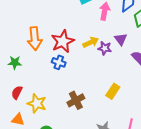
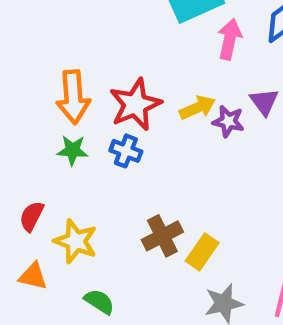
green star: (15, 63) -> (73, 150), moved
yellow rectangle: (113, 91) -> (202, 252), moved

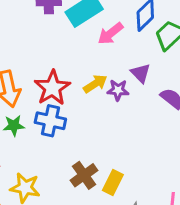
pink arrow: (230, 39) -> (110, 34), turned -132
blue cross: (126, 151) -> (50, 121), size x1.4

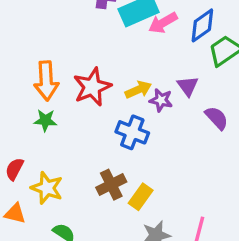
pink arrow: (110, 34) -> (163, 23), moved
blue cross: (50, 121) -> (132, 132), moved

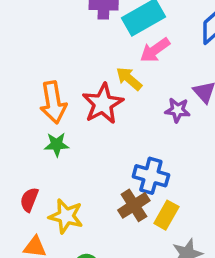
pink arrow: (163, 23) -> (155, 50), moved
yellow arrow: (138, 90) -> (129, 79), moved, turned -110
blue cross: (132, 132) -> (151, 176), moved

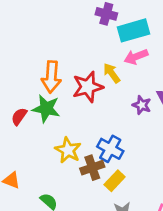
green star: (57, 144) -> (46, 109), size x1.5
red semicircle: (29, 200) -> (19, 116), moved
yellow star: (66, 216) -> (68, 150), moved

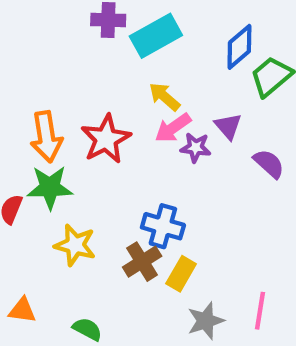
pink arrow: (136, 57) -> (173, 128), moved
yellow arrow: (112, 73) -> (164, 97), moved
yellow star: (68, 150) -> (75, 245), moved

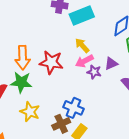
purple triangle: (228, 126) -> (111, 64), turned 40
red star: (106, 139) -> (51, 62), turned 30

